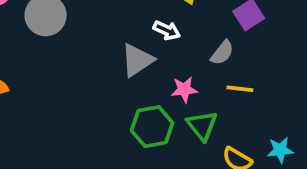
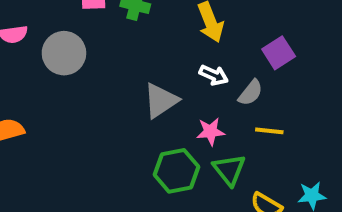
white arrow: (167, 30) -> (214, 75), moved

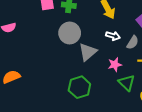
gray circle: (64, 53) -> (70, 33), moved
green hexagon: (177, 171) -> (79, 87), moved

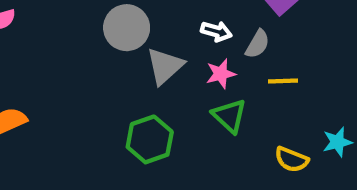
pink star: (115, 65) -> (221, 74), moved
green triangle: (127, 83) -> (229, 116), moved

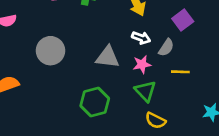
gray circle: (127, 28) -> (50, 51), moved
gray triangle: (165, 66) -> (108, 57), turned 45
yellow semicircle: (291, 159) -> (155, 120), moved

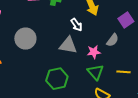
white arrow: (141, 38) -> (76, 25), moved, turned 32
yellow line: (180, 72) -> (124, 72), moved

